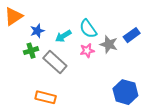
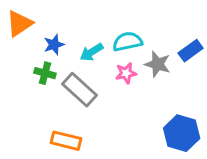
cyan semicircle: (88, 29) -> (128, 42), turned 114
green cross: (31, 51) -> (45, 73), turned 32

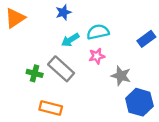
blue star: (54, 45) -> (63, 12), moved
gray star: (158, 64) -> (121, 76), moved
green cross: (45, 73) -> (35, 73), moved

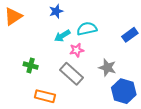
pink star: (97, 56) -> (77, 50), moved
gray rectangle: (61, 69) -> (72, 74), moved

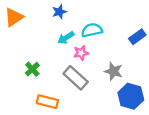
green cross: (31, 66) -> (32, 69), turned 32

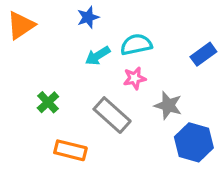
pink star: (81, 53) -> (135, 78), moved

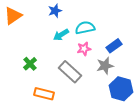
blue rectangle: (203, 54) -> (114, 46), moved
gray star: (168, 105) -> (105, 66), turned -30

